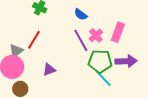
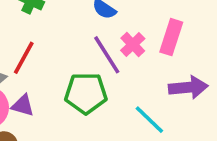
green pentagon: (100, 61) -> (86, 93), moved
purple triangle: (49, 70) -> (23, 106), moved, turned 40

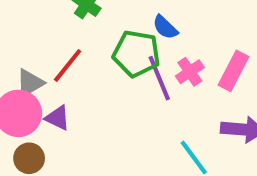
green pentagon: (86, 93) -> (136, 54), moved

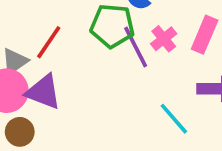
purple triangle: (58, 118) -> (43, 92), size x1.5

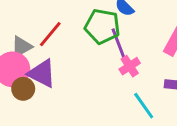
pink cross: (164, 39) -> (130, 66), moved
brown circle: (20, 132) -> (23, 89), moved

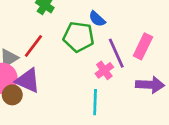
purple line: (119, 45) -> (116, 53), moved
cyan line: (144, 106) -> (95, 102), moved, turned 40

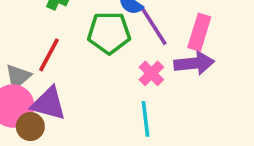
purple line: (116, 53) -> (154, 26), moved
purple arrow: (150, 85) -> (194, 63), moved

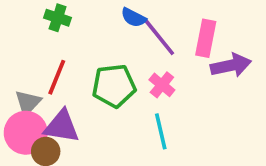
green pentagon: (109, 33) -> (114, 86), moved
purple arrow: (194, 63) -> (231, 65), moved

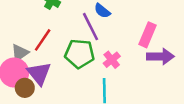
purple line: (159, 37) -> (90, 27), moved
purple triangle: (62, 126) -> (39, 73), turned 30

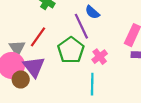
gray triangle: (20, 53) -> (17, 48), turned -30
green pentagon: (80, 54) -> (71, 50), turned 30

